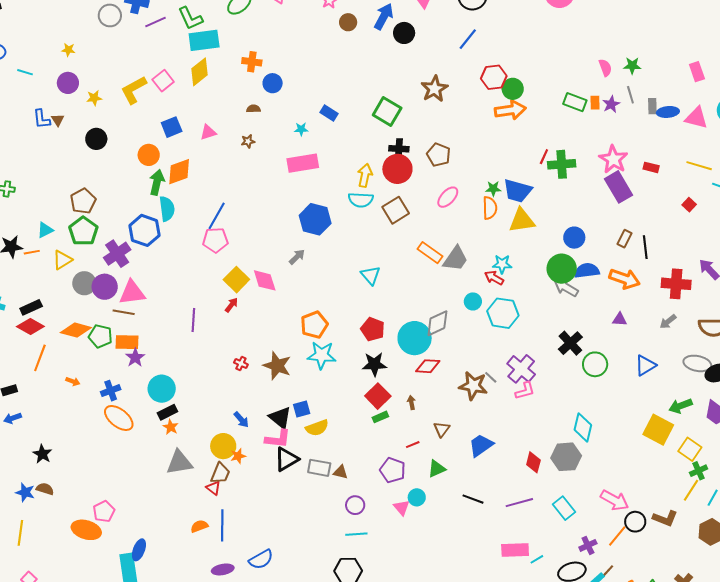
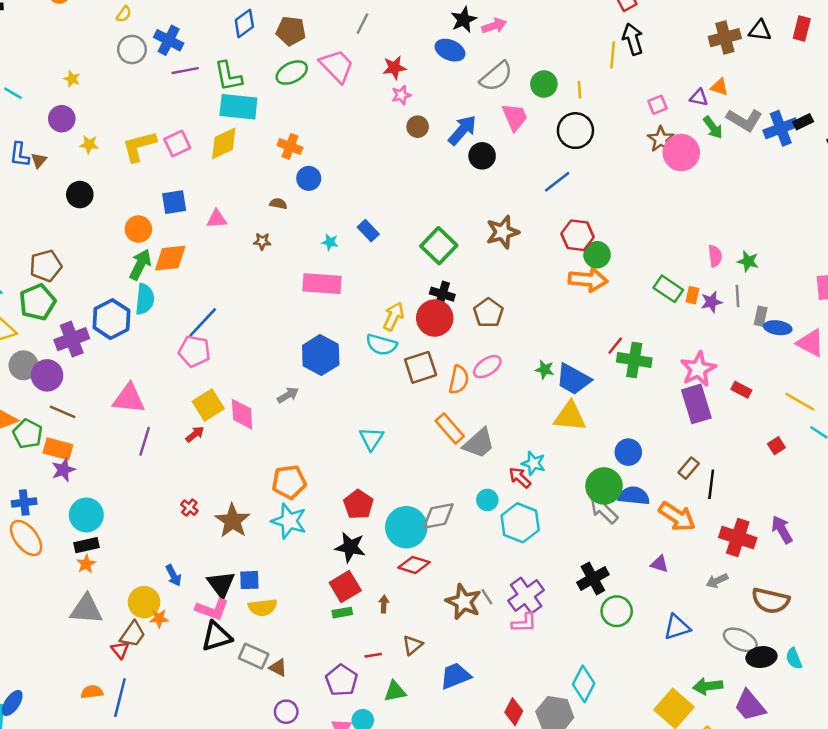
orange semicircle: (490, 208) -> (459, 380), moved
pink triangle: (132, 293) -> (129, 399), moved

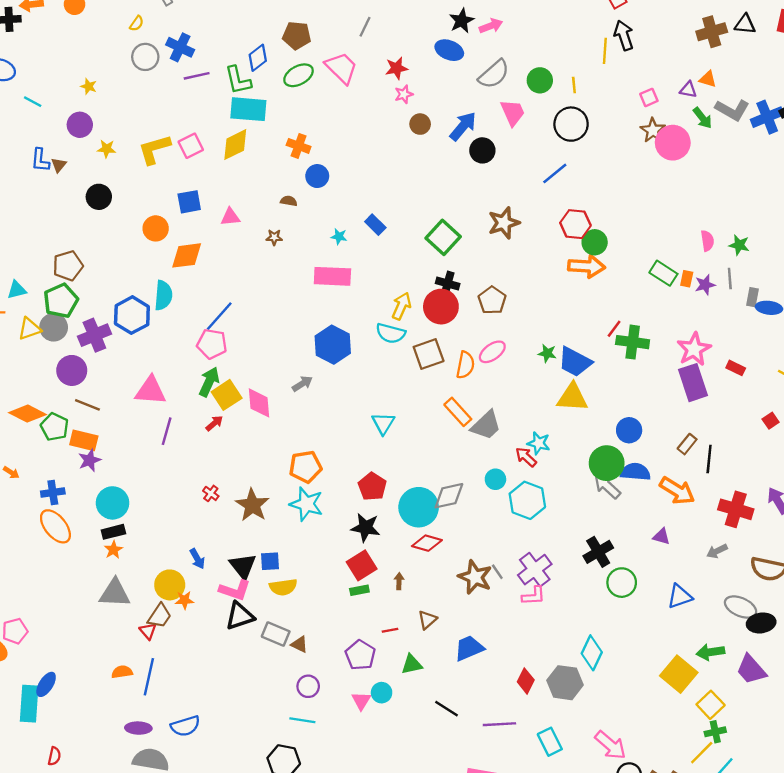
blue diamond: (244, 23) -> (258, 58), moved
green arrow: (140, 265) -> (209, 382), moved
gray circle: (24, 365) -> (54, 327), moved

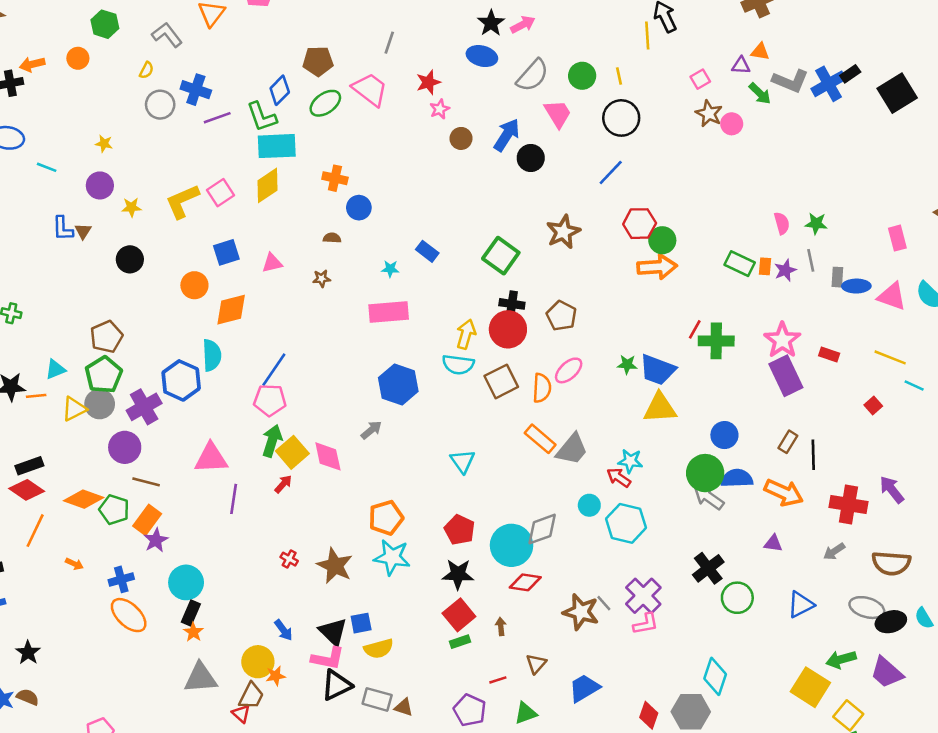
pink circle: (673, 143) -> (732, 124), size x0.6
orange rectangle: (84, 440) -> (147, 520), turned -60
black rectangle: (113, 532) -> (191, 613), turned -45

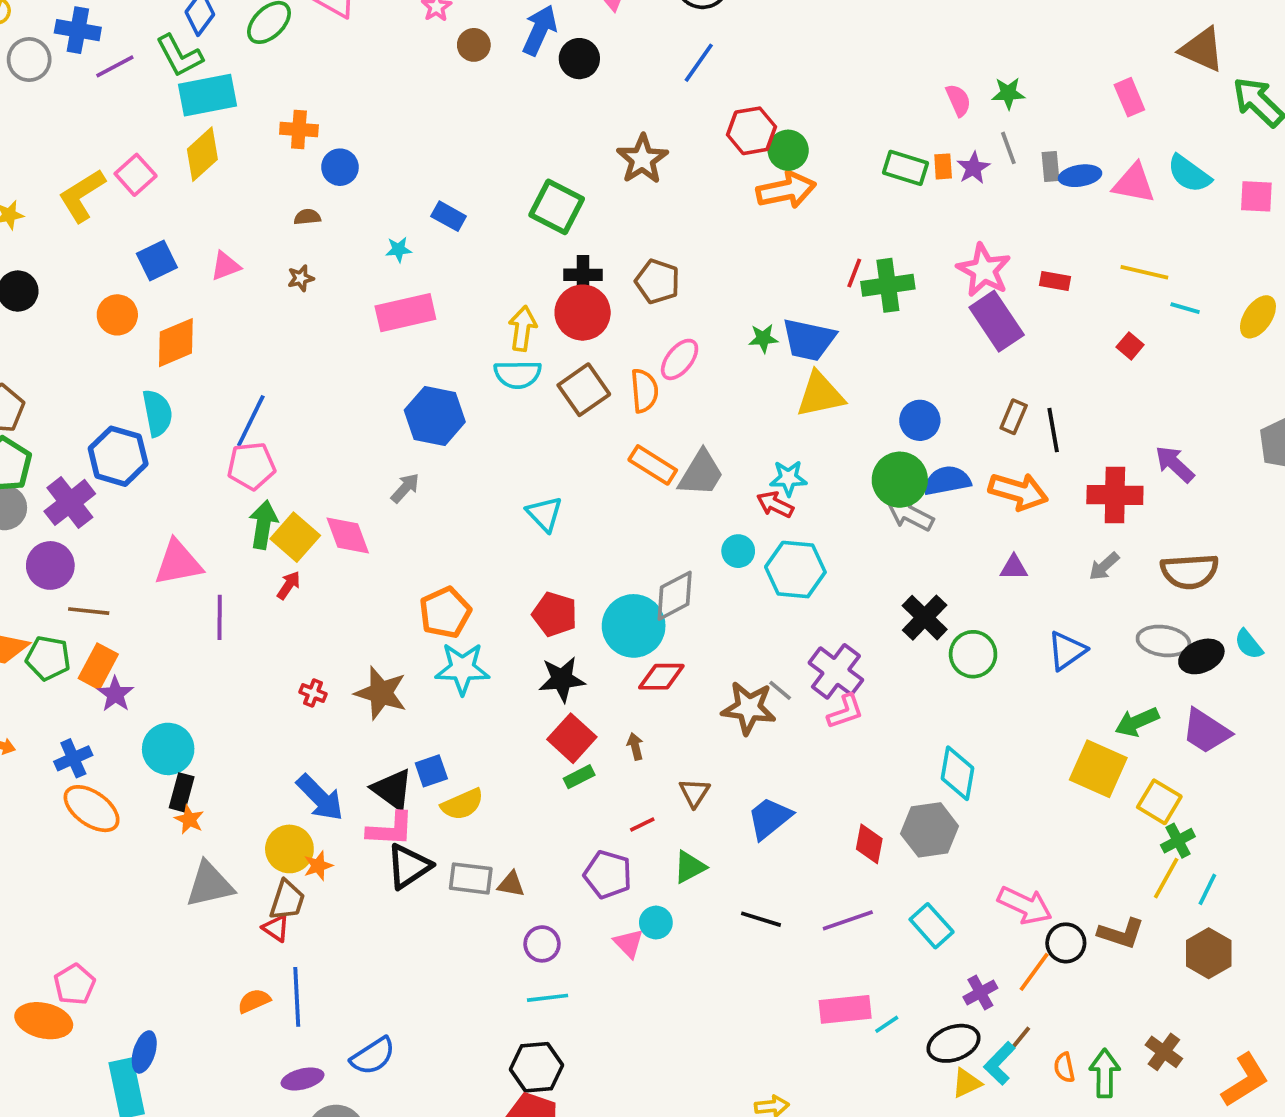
blue arrow: (284, 630) -> (320, 798), size x1.6

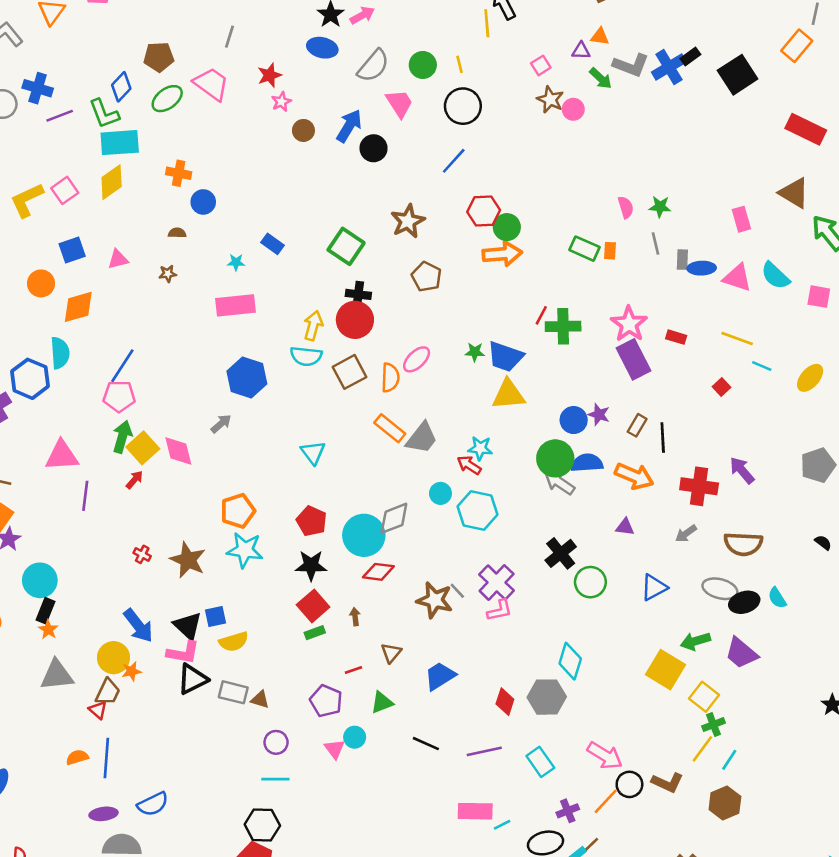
purple star: (973, 168) -> (599, 415), moved, turned -30
brown pentagon: (657, 281) -> (427, 277), moved

